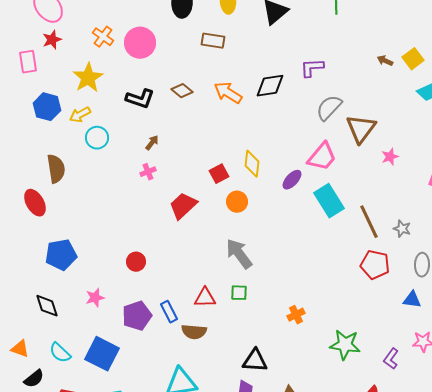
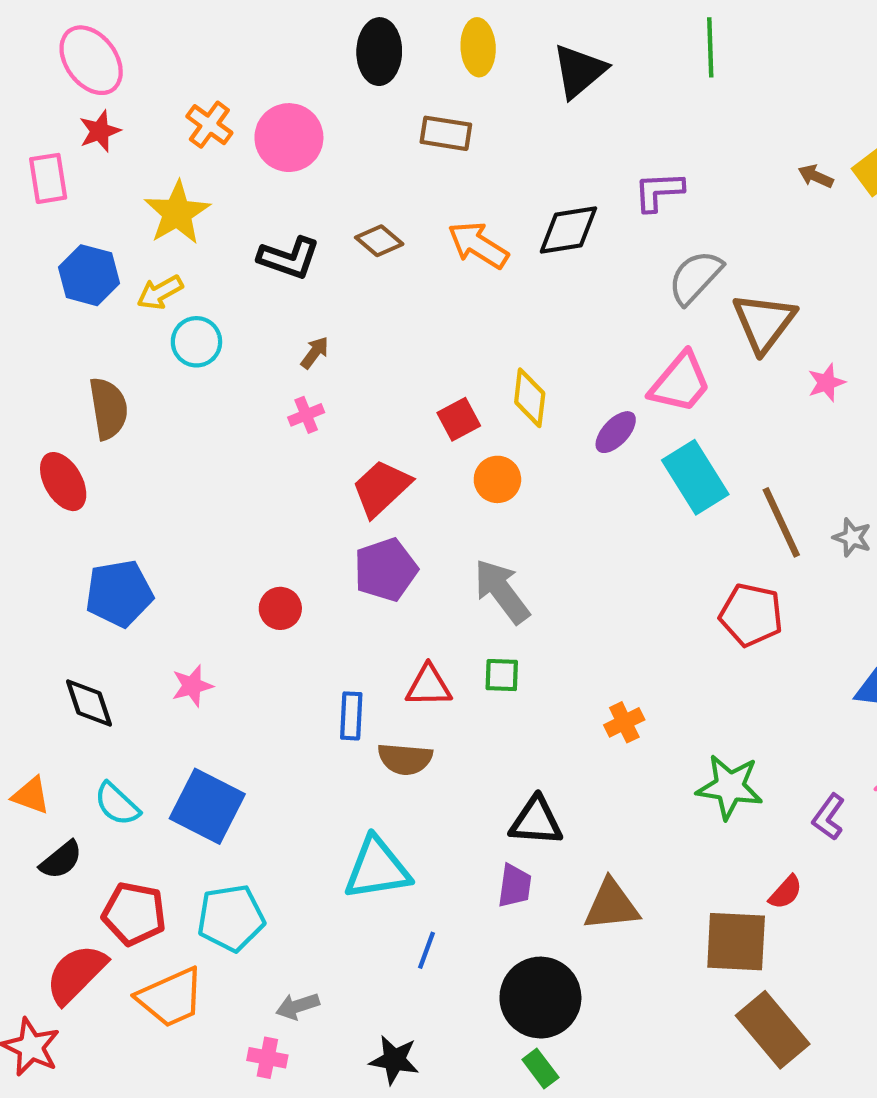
red pentagon: (375, 265) -> (751, 615), moved
blue rectangle: (169, 312) -> (351, 716), turned 30
purple pentagon: (137, 316) -> (386, 570), moved

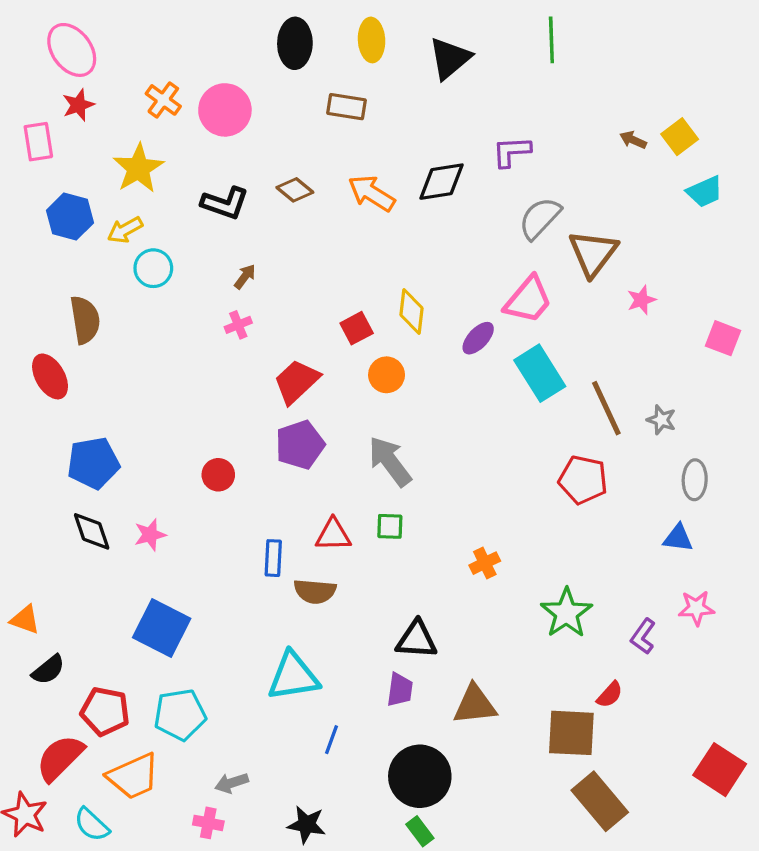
black diamond: (89, 703) -> (92, 531), moved
green star: (730, 787) -> (566, 613), turned 30
cyan semicircle: (117, 804) -> (92, 825), moved

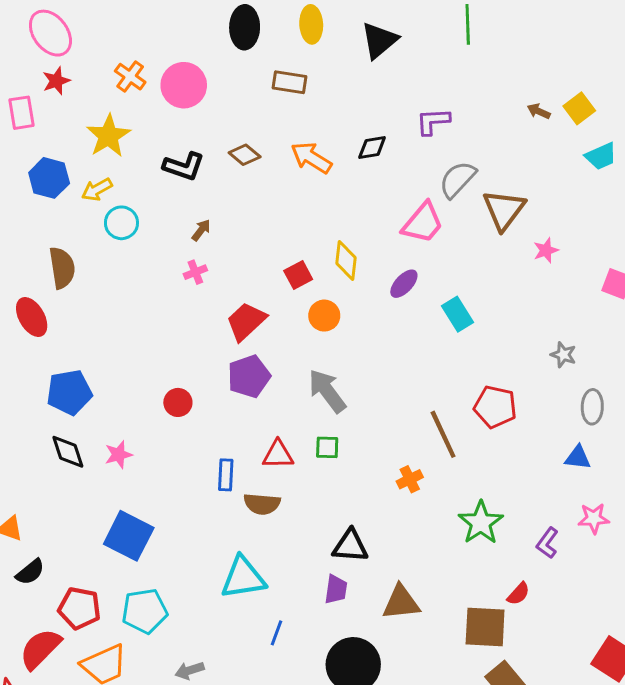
black diamond: (441, 182) -> (372, 148), size x0.7
pink trapezoid: (528, 300) -> (423, 223), moved
cyan rectangle: (540, 373) -> (458, 314), size x0.7
brown line: (606, 408) -> (443, 434), moved

